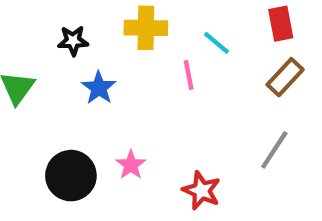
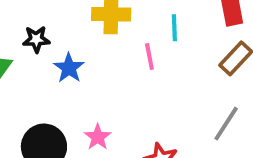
black star: (73, 41) -> (36, 39), moved
cyan line: (217, 43) -> (174, 28), turned 48

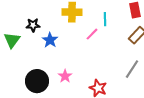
pink line: (149, 56) -> (92, 34), turned 56

